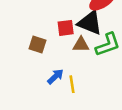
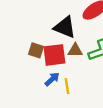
black triangle: (90, 23) -> (65, 27), moved
red square: (66, 28) -> (54, 55), moved, size x1.5

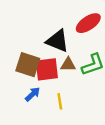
brown square: (36, 50) -> (28, 65), size x1.5
blue arrow: (52, 79) -> (33, 94), moved

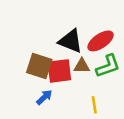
red ellipse: (88, 23) -> (101, 41), moved
yellow line: (60, 101) -> (94, 105), moved

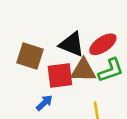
brown square: (39, 66) -> (30, 56), moved
brown triangle: (82, 66) -> (83, 70), size x1.5

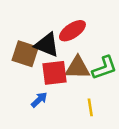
black triangle: (72, 44) -> (47, 45), moved
red ellipse: (103, 44) -> (72, 31), moved

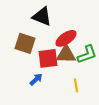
red ellipse: (72, 31) -> (66, 38), moved
black triangle: (47, 45) -> (42, 16), moved

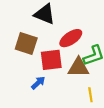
brown triangle: (66, 54) -> (78, 68), moved
yellow line: (76, 85) -> (90, 95), moved

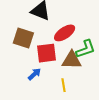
yellow line: (90, 95) -> (64, 85), moved

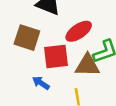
blue arrow: (34, 74) -> (41, 83), turned -104

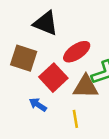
red square: (56, 56) -> (53, 78), turned -36

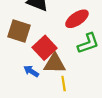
red ellipse: (77, 52) -> (77, 19), moved
brown triangle: (86, 87) -> (55, 63), moved

